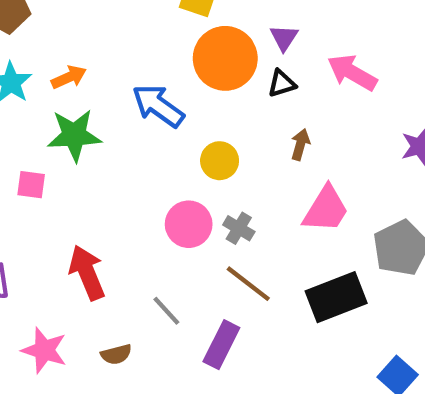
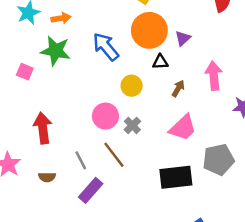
purple triangle: (284, 38) -> (183, 38), moved
pink arrow: (352, 73) -> (214, 76), moved, turned 40
black triangle: (282, 83) -> (160, 62), moved
brown line: (248, 284) -> (114, 155), moved
purple rectangle: (221, 345) -> (91, 190), moved

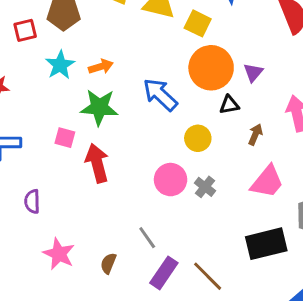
red arrow: (43, 128) -> (97, 163), moved
brown line: (114, 155) -> (208, 276), moved
brown semicircle: (47, 177) -> (108, 263), turned 119

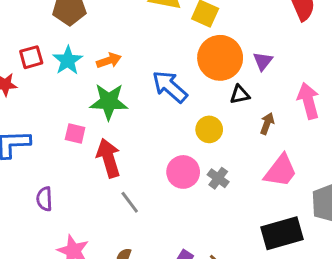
red square: (25, 30) -> (31, 57), moved
gray line: (147, 238) -> (130, 202), moved

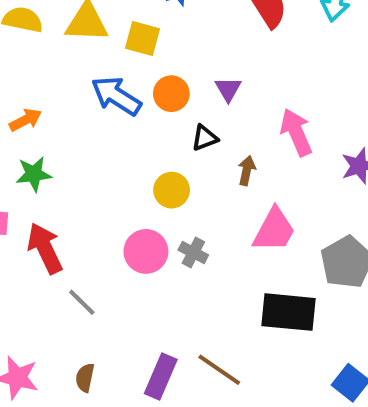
orange circle: (220, 58) -> (171, 94), size x0.6
blue arrow: (170, 87) -> (116, 96), moved
green star: (109, 102) -> (34, 174), size x0.7
black rectangle: (282, 233) -> (289, 312), turned 30

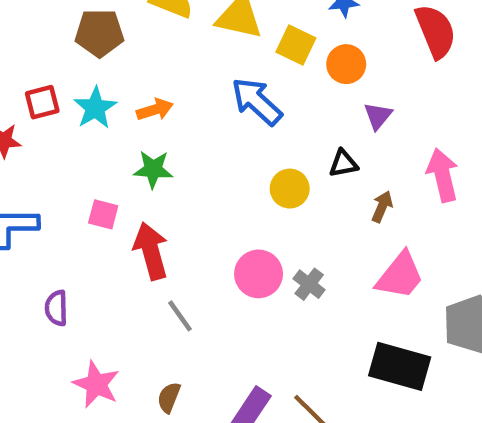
orange circle: (171, 94) -> (346, 64), moved
yellow circle: (172, 190) -> (290, 189), moved

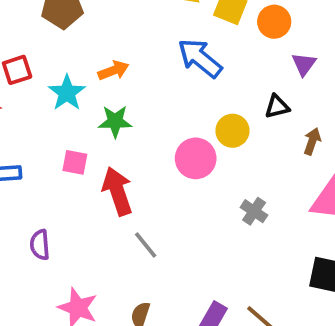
cyan star: (95, 108) -> (67, 93), moved
pink circle: (259, 274) -> (196, 158), moved

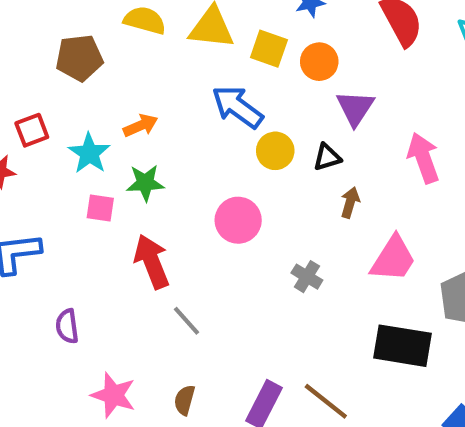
purple triangle: (304, 64) -> (355, 108), size x1.4
yellow circle: (232, 131) -> (275, 151), moved
brown arrow: (312, 141) -> (350, 202), moved
pink square: (75, 162) -> (100, 208), moved

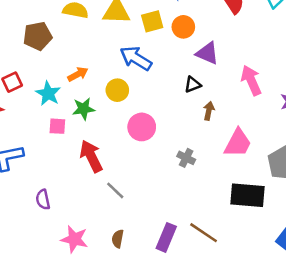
yellow square: (269, 49) -> (152, 21), turned -30
purple triangle: (355, 108) -> (207, 53), turned -35
yellow circle: (275, 151) -> (117, 90), moved

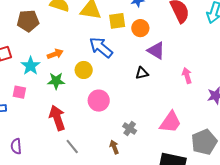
pink arrow: (251, 80) -> (187, 76), size x0.7
brown arrow: (209, 111) -> (114, 147), moved, turned -40
pink square: (57, 126) -> (19, 92), moved

